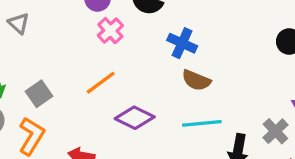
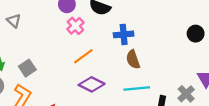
blue cross: (182, 43) -> (124, 34), turned -30
brown semicircle: (196, 80) -> (133, 59), turned 48
orange line: (101, 83) -> (83, 56), moved

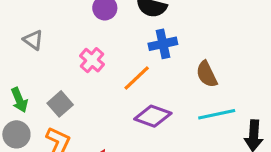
pink cross: (75, 26) -> (92, 60), moved
blue cross: (124, 34) -> (163, 44), moved

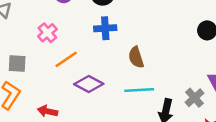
orange line: (137, 78) -> (66, 59), moved
gray square: (60, 104) -> (17, 64), turned 36

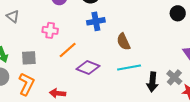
pink cross: (47, 33) -> (50, 30), turned -35
gray cross: (195, 98) -> (174, 77), moved

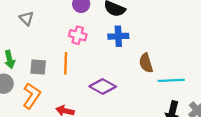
pink cross: (50, 30) -> (78, 35), moved
orange line: (68, 50) -> (66, 63), moved, turned -54
cyan line: (129, 68) -> (171, 80), moved

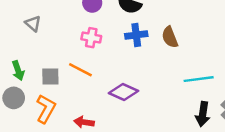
orange line: (66, 63) -> (80, 70), turned -60
brown semicircle: (146, 63) -> (170, 37), moved

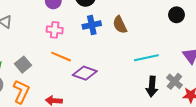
orange line: (80, 70) -> (61, 57), moved
gray square: (50, 76) -> (23, 65), turned -35

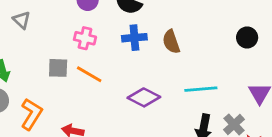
gray square: (23, 65) -> (58, 68), moved, turned 35
purple diamond: (85, 73) -> (144, 97), moved

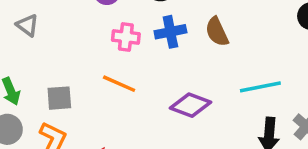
pink cross: (85, 38) -> (126, 37), moved
gray square: (58, 68) -> (59, 98), moved

